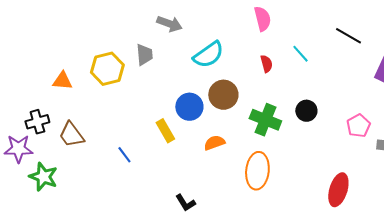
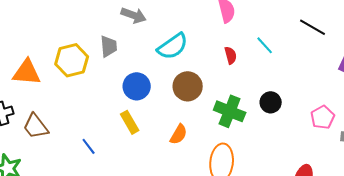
orange triangle: (62, 81) -> (27, 72), size x1.4
blue circle: (189, 107) -> (137, 86), moved
orange semicircle: (214, 143) -> (179, 134), turned 140

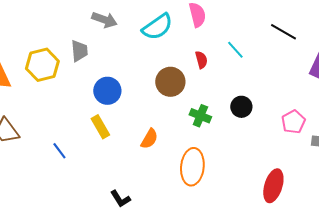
cyan semicircle: (173, 46) -> (157, 27), moved
brown circle: (188, 86) -> (170, 82), moved
green cross: (230, 111) -> (200, 116), size x0.7

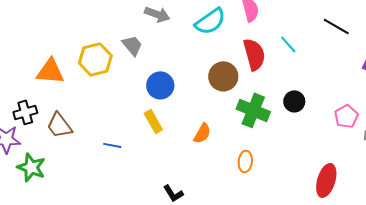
gray trapezoid: (79, 51) -> (132, 45), turned -35
red semicircle: (201, 60) -> (254, 54), size x1.8
green cross: (200, 116) -> (253, 110), size x1.5
blue line: (59, 151) -> (112, 145), turned -42
orange ellipse: (192, 167) -> (245, 161), size x0.6

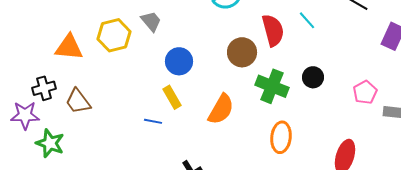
orange semicircle: (202, 133) -> (221, 109), size x1.5
blue line: (112, 145) -> (153, 121), moved
orange ellipse: (245, 161) -> (281, 137), moved, size x1.4

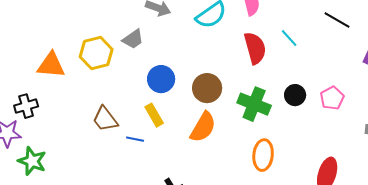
gray trapezoid: (151, 21) -> (133, 39), turned 95
brown circle: (242, 52) -> (207, 88), moved
pink pentagon: (365, 92) -> (332, 98), moved
brown trapezoid: (78, 101) -> (105, 119), moved

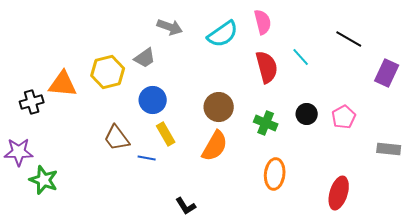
blue circle: (161, 79) -> (153, 100), moved
green cross: (254, 104) -> (266, 123), size x0.7
black cross: (26, 106) -> (32, 102), moved

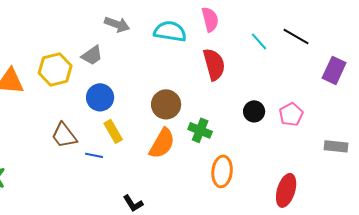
cyan semicircle: (223, 34) -> (170, 31), turned -136
cyan line: (301, 57) -> (259, 41), moved
green cross: (266, 123) -> (200, 130), moved

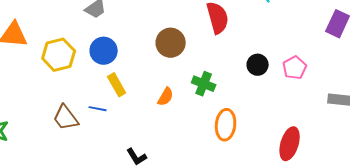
yellow hexagon: (55, 69) -> (59, 55), moved
brown circle: (166, 104) -> (171, 43), moved
brown trapezoid: (64, 135) -> (66, 118), moved
orange semicircle: (162, 143) -> (166, 97), size x0.6

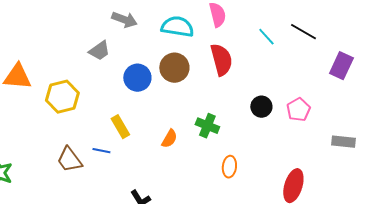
brown circle: (171, 43) -> (174, 68), moved
blue circle: (104, 51) -> (137, 78), moved
orange ellipse: (226, 125) -> (229, 167), size x0.7

